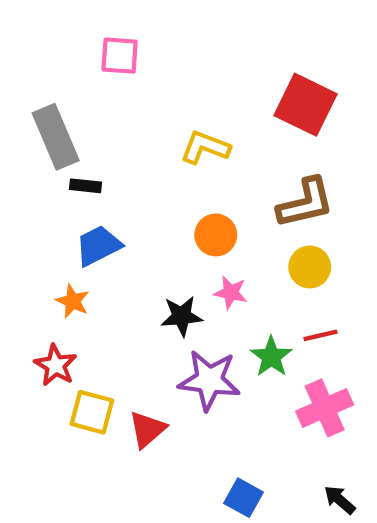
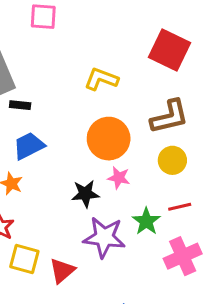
orange circle: (216, 235) -> (109, 139), size x1.5

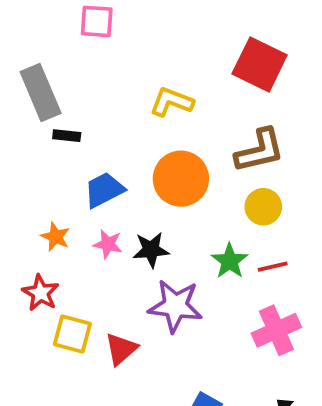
blue trapezoid: (29, 146) -> (104, 190), moved
pink star: (119, 178) -> (108, 244), moved
green star: (146, 221) -> (230, 261), moved

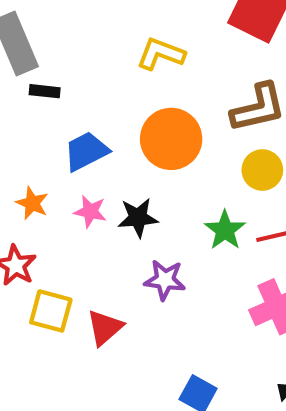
purple star: (175, 306) -> (165, 280), size x0.7

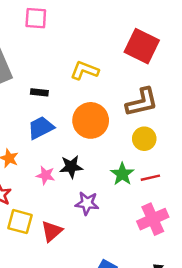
black rectangle: (45, 91) -> (39, 92), moved
pink star: (90, 211) -> (46, 175), moved

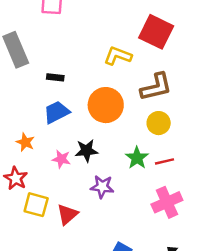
yellow L-shape: (85, 70) -> (118, 56), moved

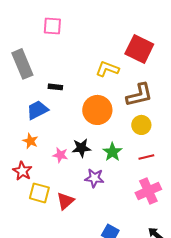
blue trapezoid: (56, 112) -> (37, 110), moved
green star: (137, 158) -> (112, 152), moved

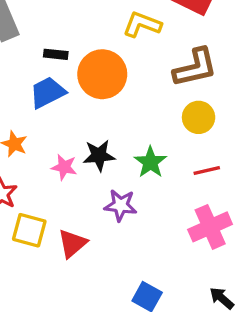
blue trapezoid: (37, 110) -> (48, 92), moved
orange circle: (97, 110) -> (102, 74), moved

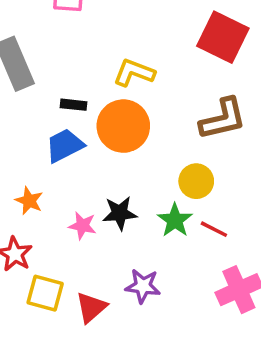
yellow L-shape: (142, 24) -> (134, 73), moved
yellow circle: (199, 117) -> (196, 181), moved
red line: (207, 170) -> (214, 229), moved, turned 40
purple star: (121, 205) -> (143, 286), moved

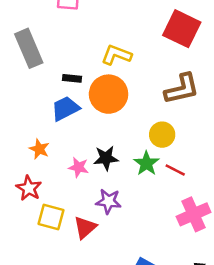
purple star: (143, 286) -> (109, 201), moved

